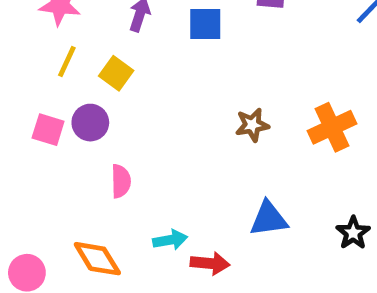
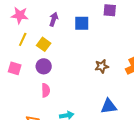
purple circle: (90, 123) -> (44, 66), moved

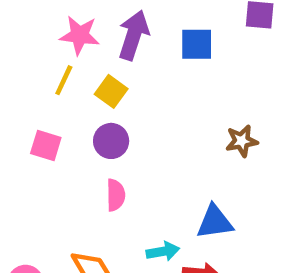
pink star: (20, 15) -> (80, 35), moved
purple arrow: (54, 19) -> (134, 35), size x1.5
blue triangle: (109, 106) -> (215, 222), moved

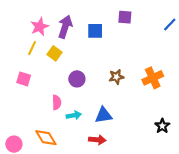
pink star: (80, 35) -> (40, 27), turned -30
purple circle: (111, 141) -> (77, 79), moved
cyan arrow: (163, 251) -> (74, 115), moved

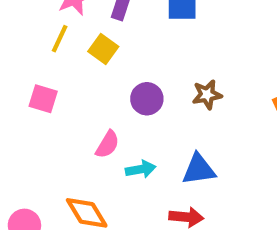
brown star: (116, 77) -> (207, 95), moved
pink semicircle: (57, 102) -> (107, 144), turned 32

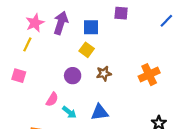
yellow square: (103, 49) -> (87, 50), moved
cyan arrow: (141, 169) -> (69, 112), turned 48

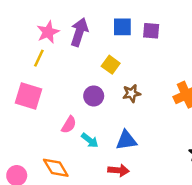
purple square: (121, 13) -> (151, 31), moved
blue square: (91, 27) -> (122, 27), moved
pink square: (19, 76) -> (28, 96), size x1.5

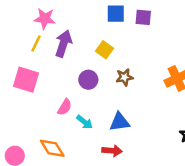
pink star: (48, 32) -> (45, 19), turned 30
purple arrow: (79, 32) -> (63, 44), moved

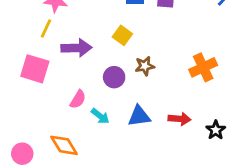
purple arrow: (63, 44) -> (77, 48), moved, turned 70
purple circle: (88, 80) -> (114, 77), moved
red arrow: (112, 151) -> (180, 119), moved

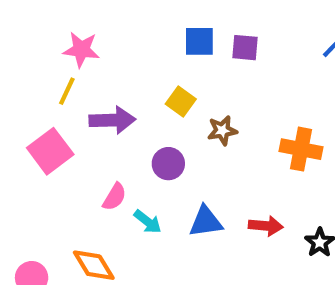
brown star: (145, 66) -> (222, 130), moved
orange cross: (203, 67) -> (301, 149), turned 36
pink square: (35, 69) -> (50, 151), turned 36

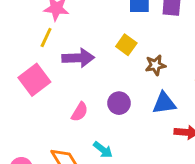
purple circle: (168, 164) -> (119, 103), moved
cyan arrow: (148, 222) -> (103, 150), moved
blue triangle: (206, 222) -> (164, 103), moved

